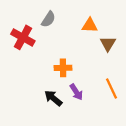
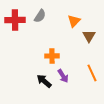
orange triangle: (90, 25) -> (74, 21), turned -48
red cross: (23, 37) -> (15, 20), moved, turned -30

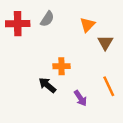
purple arrow: (63, 76) -> (80, 98), moved
black arrow: (44, 81) -> (47, 85), moved

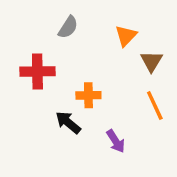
red cross: (18, 24) -> (37, 71), moved
orange line: (109, 86) -> (155, 105), moved

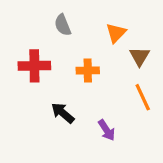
gray semicircle: (68, 27) -> (63, 25), turned 125
orange cross: (88, 95) -> (88, 70), moved

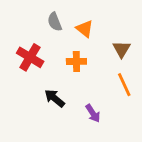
orange triangle: (116, 33) -> (85, 29), moved, turned -36
red cross: (34, 66) -> (30, 57), turned 32

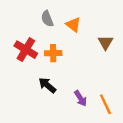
orange cross: (76, 61) -> (53, 53), moved
orange line: (124, 85) -> (105, 104), moved

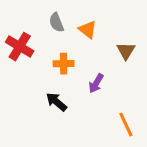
red cross: (26, 50) -> (20, 47), moved
purple arrow: (80, 98) -> (96, 83), moved, turned 63

